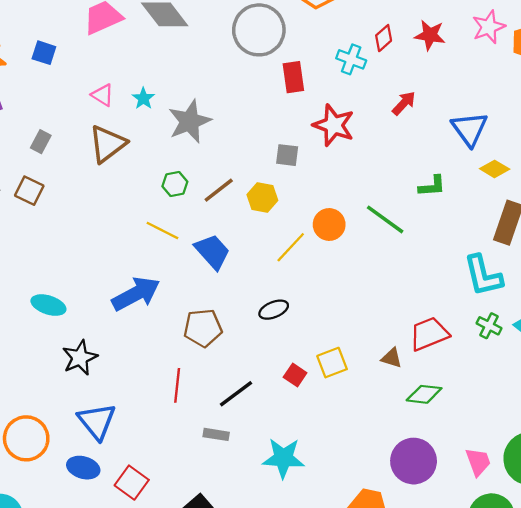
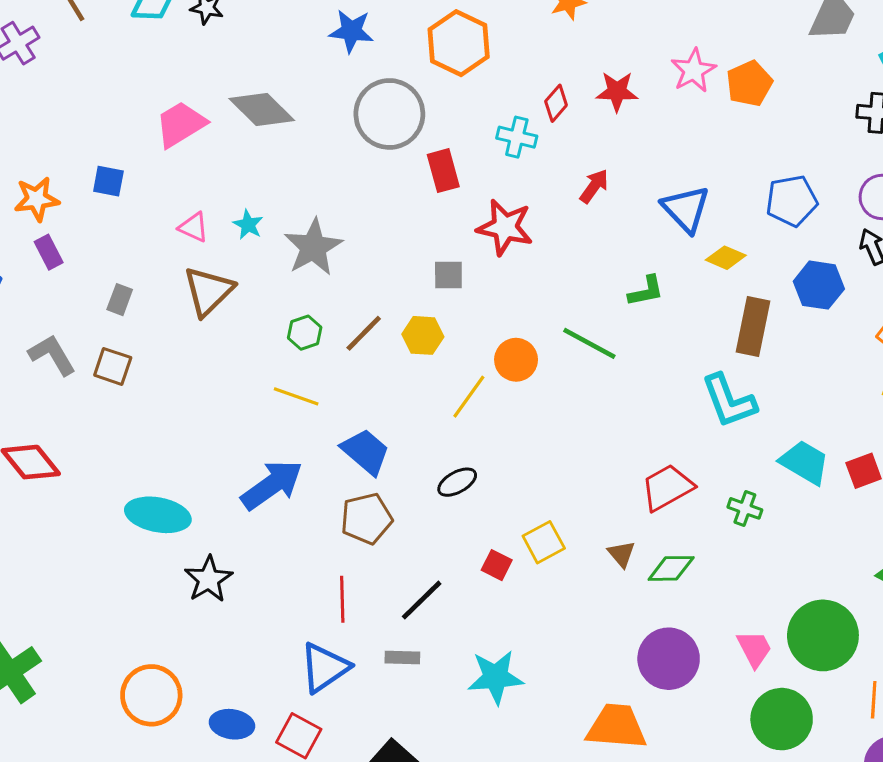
blue trapezoid: (212, 252) -> (366, 452), moved
cyan ellipse: (48, 305) -> (158, 515), size x1.4
green cross: (489, 326) -> (745, 508), moved
brown triangle: (392, 358) -> (621, 554), moved, turned 40
blue triangle: (97, 421) -> (324, 668), moved, turned 42

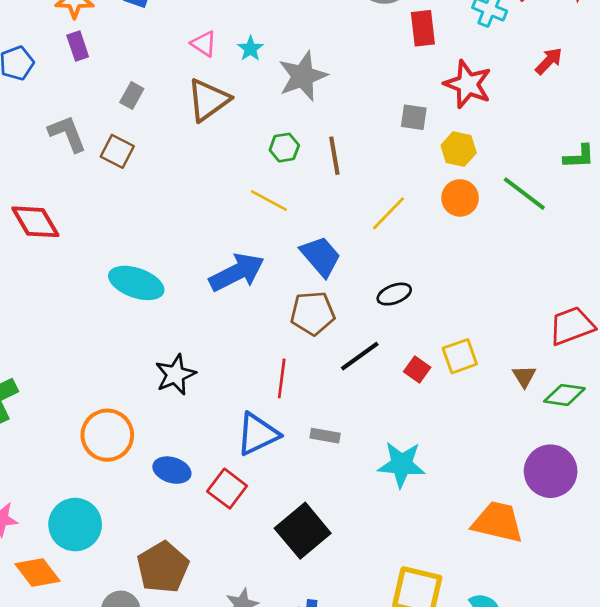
brown line: (364, 333) -> (334, 156), turned -63
yellow hexagon: (423, 335) -> (459, 149), moved
yellow line: (469, 397) -> (389, 213), moved
black star: (209, 579) -> (175, 375), moved
black line: (422, 600) -> (360, 356), moved

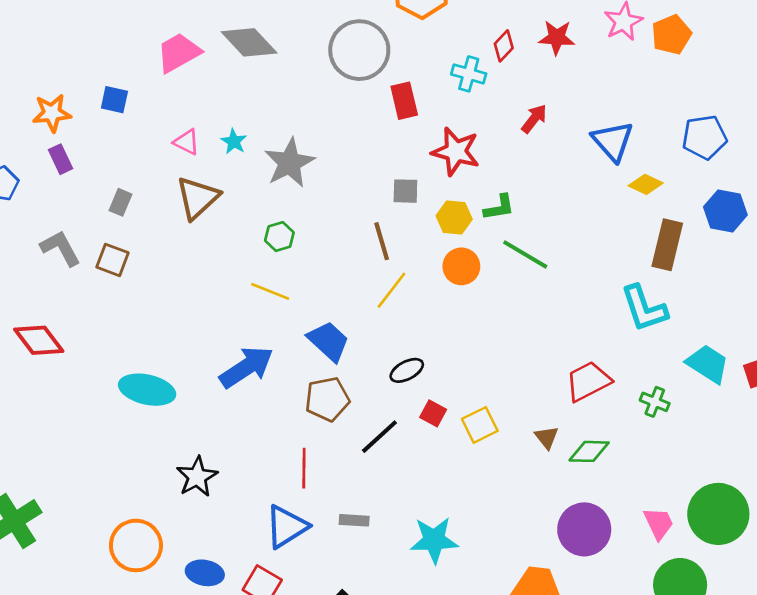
brown line: (334, 156) -> (382, 241), moved
green L-shape: (579, 157) -> (499, 207), moved
red square: (417, 370) -> (433, 413), moved

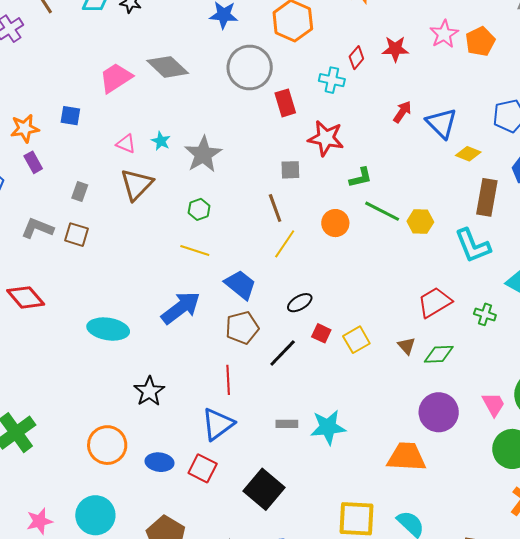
red arrow: (534, 119) -> (402, 112), moved
yellow hexagon: (454, 218) -> (420, 222), moved
gray L-shape: (60, 248) -> (37, 228), turned -36
gray rectangle: (354, 520) -> (287, 424), moved

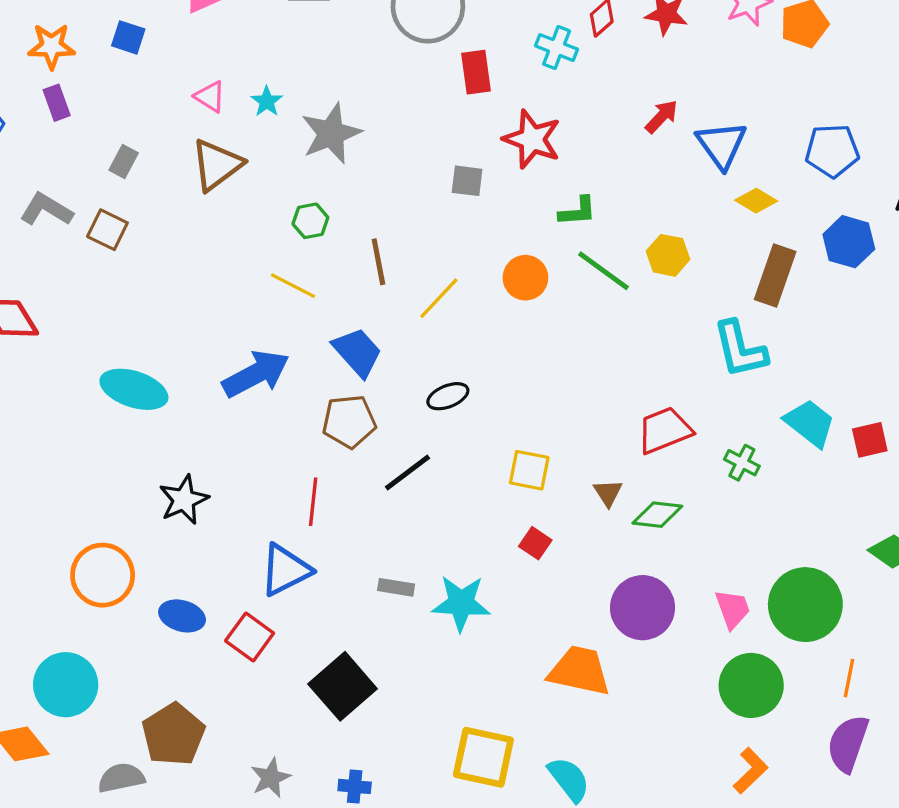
brown line: (275, 208) -> (378, 262), moved
yellow hexagon: (420, 222) -> (668, 255), moved
red square: (321, 333) -> (535, 543), moved
yellow square: (356, 340) -> (529, 470), turned 32

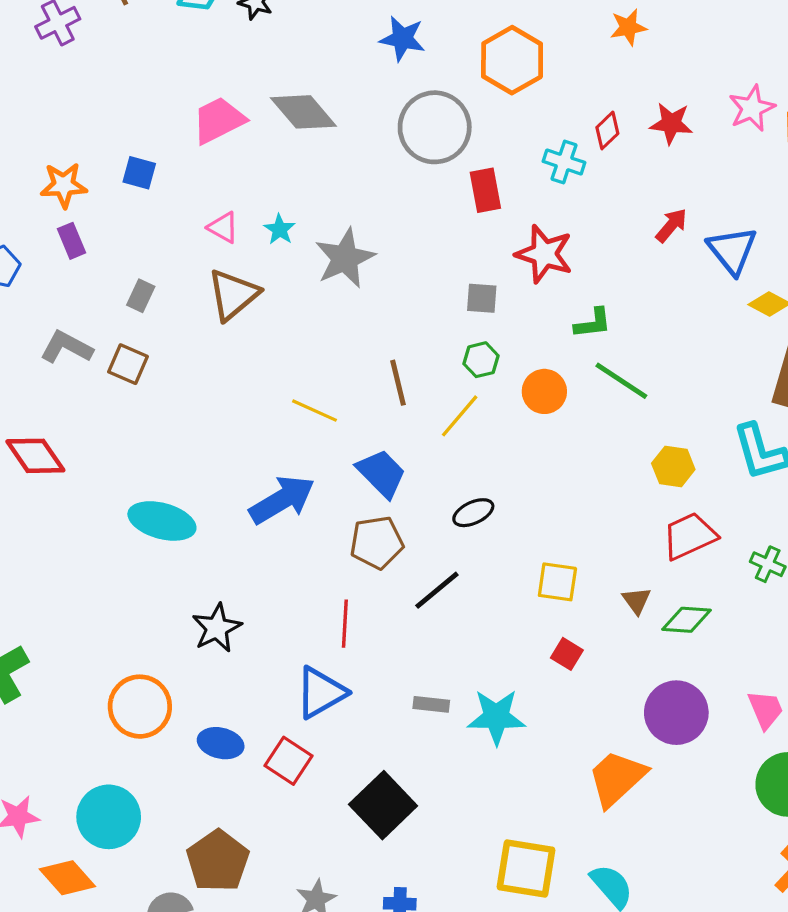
green hexagon: (310, 221) -> (481, 360), moved
yellow hexagon: (668, 255) -> (673, 466), moved
orange trapezoid: (579, 671) -> (617, 778), turned -52

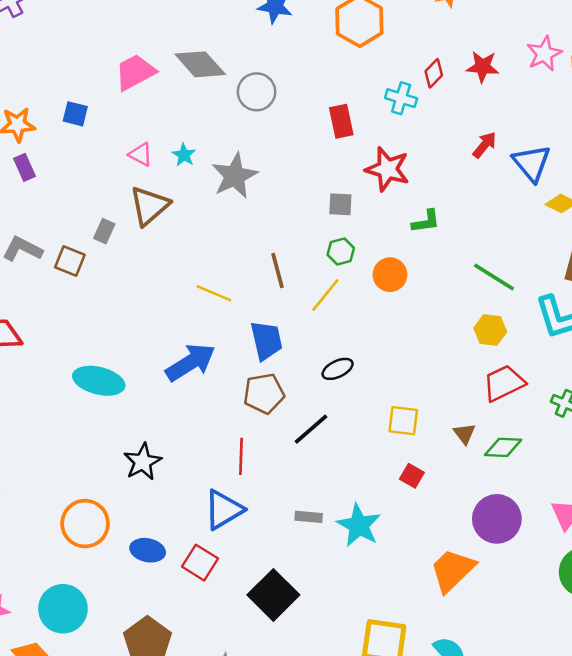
gray circle: (435, 127) -> (257, 92), moved, size x0.7
gray rectangle: (141, 296) -> (104, 231), moved
green line: (621, 381) -> (494, 277), moved
blue trapezoid: (382, 473) -> (266, 340), turned 33
cyan star: (496, 717) -> (359, 525), turned 30

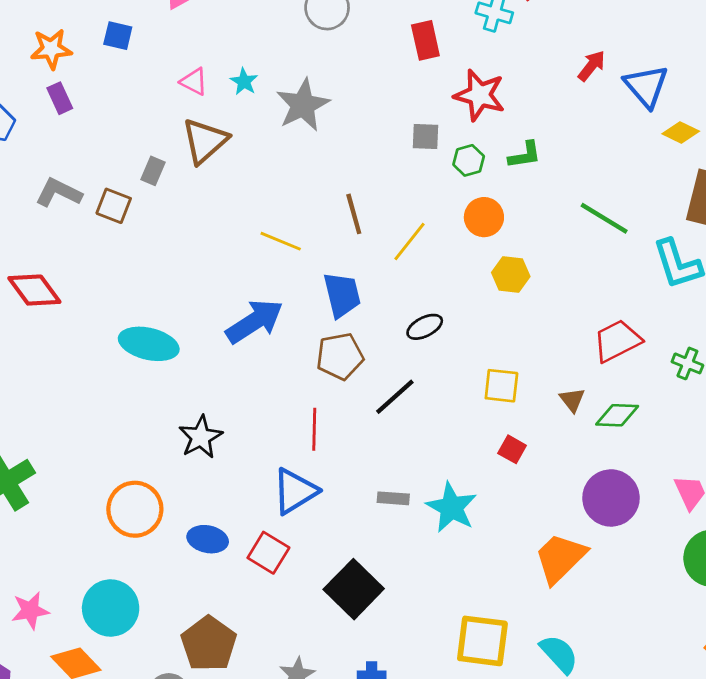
green hexagon: (341, 251) -> (469, 160), moved
yellow hexagon: (490, 330) -> (511, 275), moved

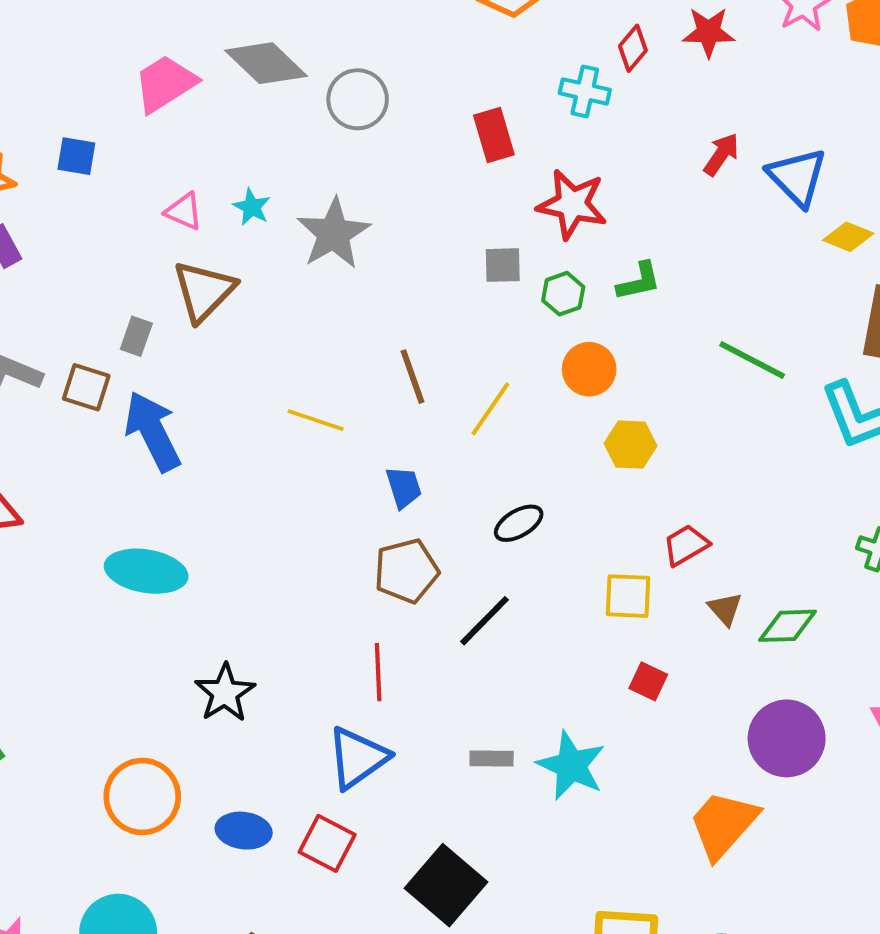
blue trapezoid: (342, 295) -> (404, 487), size x0.7
blue arrow: (255, 321) -> (153, 431), moved, turned -80
red trapezoid: (617, 341) -> (686, 545), moved, size x0.7

